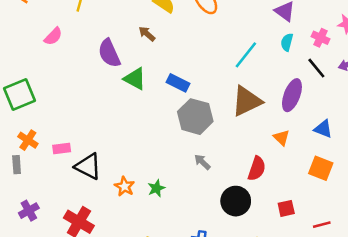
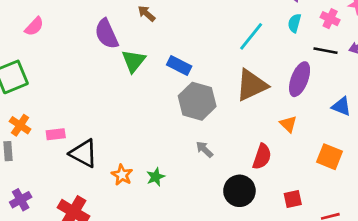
pink semicircle: (53, 36) -> (34, 26), moved
black line: (316, 68) -> (325, 51), turned -40
green triangle: (135, 79) -> (134, 61), turned 40
blue triangle: (323, 129) -> (341, 106), moved

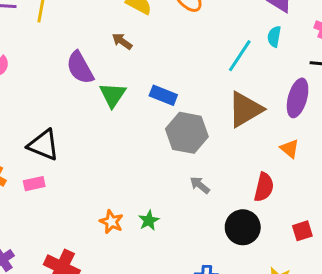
cyan semicircle: (294, 23) -> (274, 37), moved
black triangle: (84, 153) -> (43, 145), moved

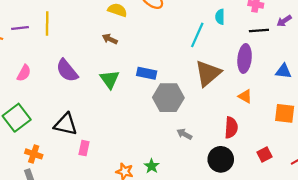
purple semicircle: (80, 68) -> (67, 71), moved
pink rectangle: (34, 184) -> (84, 148), moved, turned -56

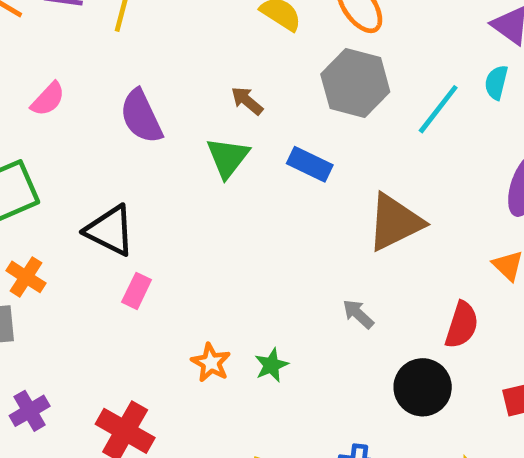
brown arrow: (110, 39) -> (247, 101), moved
brown triangle: (208, 73) -> (395, 222), moved
gray hexagon: (168, 98) -> (355, 83), moved

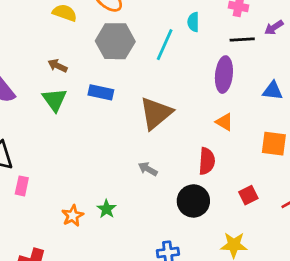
orange star: (211, 363) -> (73, 216), turned 30

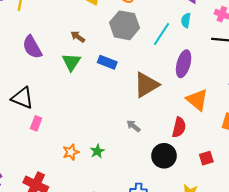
purple ellipse: (224, 75) -> (184, 64), moved
orange triangle: (224, 122) -> (197, 100), size x1.6

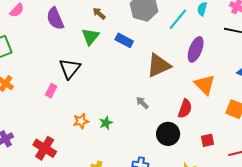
black triangle: (22, 98) -> (70, 69), moved, turned 40

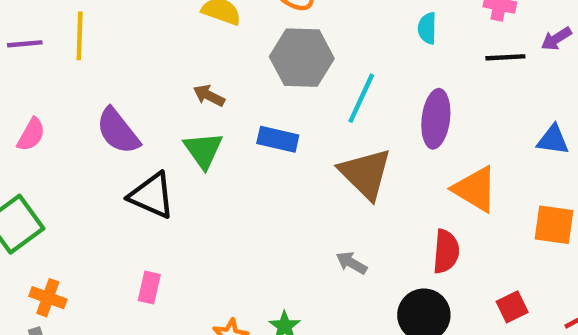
cyan line: (178, 19) -> (361, 98), moved
brown triangle: (159, 65) -> (365, 174), turned -36
black triangle: (70, 69) -> (152, 195), moved, turned -30

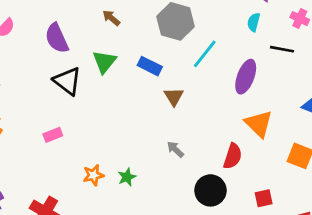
black line: (505, 57) -> (282, 49), moved
brown arrow: (209, 96) -> (111, 18), moved
brown triangle: (365, 174) -> (174, 97), moved, size x0.6
pink rectangle: (149, 288) -> (53, 135), turned 42

